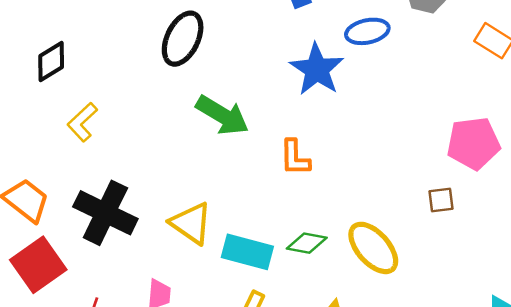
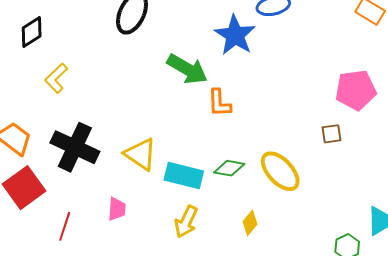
green arrow: (222, 115) -> (187, 69), moved

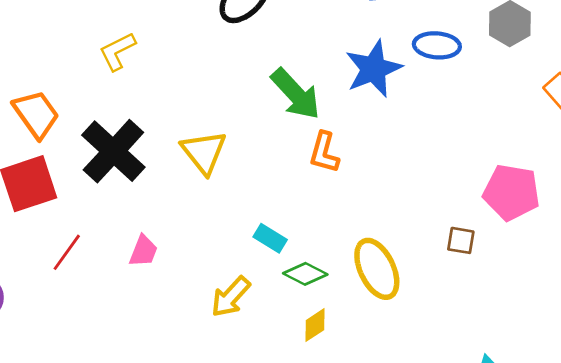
yellow triangle: (140, 154) -> (204, 152), moved
green diamond: (229, 168) -> (305, 274), moved
cyan rectangle: (184, 175) -> (270, 238), moved, size x0.6

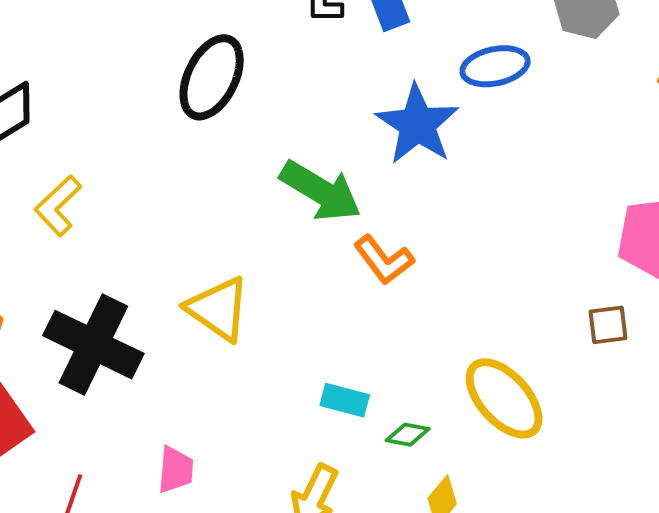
orange L-shape: (324, 152) -> (384, 260), turned -36
green diamond: (305, 274) -> (408, 435), size x0.7

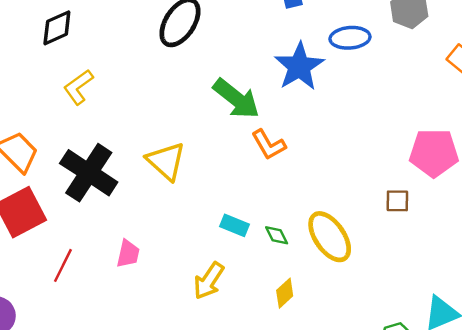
green diamond: (408, 435) -> (277, 235), moved, turned 45

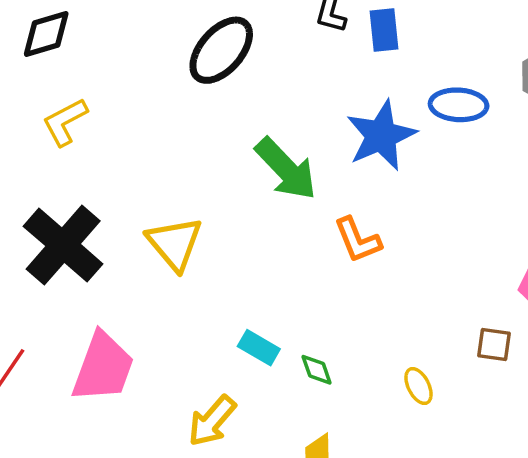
orange L-shape: (269, 145) -> (358, 240), moved
yellow ellipse: (330, 237) -> (419, 386), moved, size x0.5
pink trapezoid: (128, 254) -> (103, 367), size x1.8

